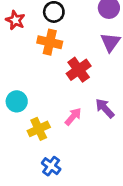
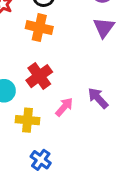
red cross: (79, 70) -> (39, 76), moved
yellow cross: (39, 129) -> (27, 120), turned 30

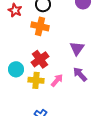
purple triangle: (104, 28) -> (77, 48), moved
yellow cross: (27, 120) -> (36, 80), moved

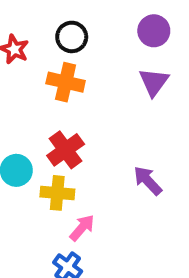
purple triangle: (77, 48) -> (154, 82), moved
pink arrow: (57, 80) -> (82, 228), moved

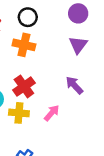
purple arrow: (148, 181) -> (74, 85), moved
pink arrow: (82, 228) -> (52, 113), moved

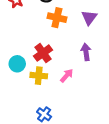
orange cross: (24, 45) -> (57, 18), moved
purple arrow: (74, 85) -> (86, 52), turned 35

